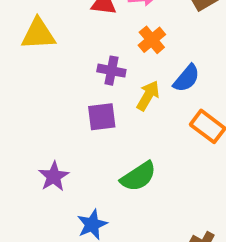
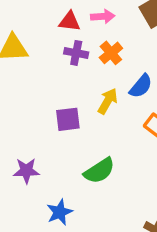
purple cross: (111, 71) -> (76, 53), moved
purple star: (54, 176) -> (26, 171), turned 30

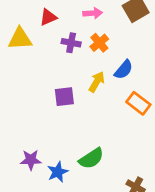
red triangle: (70, 21) -> (48, 17), moved, turned -30
purple star: (26, 171) -> (31, 160), moved
green semicircle: (99, 171) -> (91, 158), moved

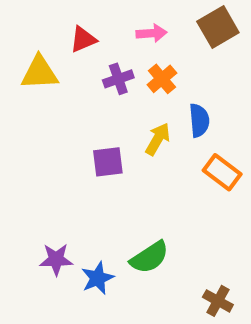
purple cross: (71, 43) -> (118, 79), turned -30
blue semicircle: (124, 70) -> (199, 120), turned -45

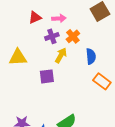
pink arrow: (152, 33) -> (59, 18), moved
yellow triangle: (39, 73) -> (18, 57), moved
yellow arrow: (158, 139) -> (61, 55), moved

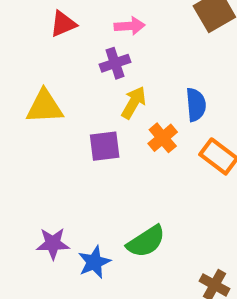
red triangle: (35, 17) -> (63, 24), moved
orange cross: (73, 36) -> (163, 138), moved

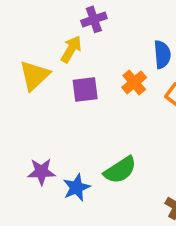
yellow arrow: (134, 103) -> (71, 49), moved
yellow triangle: (45, 107) -> (34, 75), moved, turned -40

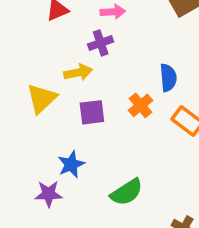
yellow arrow: (71, 49) -> (78, 72), turned 48
blue star: (76, 187) -> (71, 164), moved

